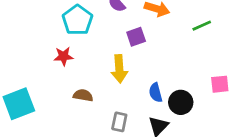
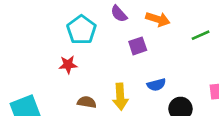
yellow arrow: (119, 69) -> (120, 97), moved
blue semicircle: (156, 93) -> (156, 85), moved, turned -90

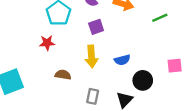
purple square: (138, 46) -> (96, 27), moved
yellow arrow: (120, 97) -> (92, 56), moved

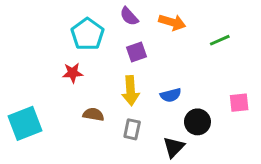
gray rectangle: (93, 96) -> (132, 129), moved

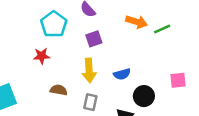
orange arrow: (172, 22) -> (137, 22), moved

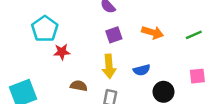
orange arrow: (137, 22) -> (153, 32), moved
cyan pentagon: (54, 24) -> (45, 29), moved
green line: (162, 29) -> (194, 35), moved

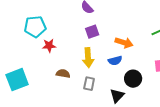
cyan pentagon: (45, 29) -> (35, 27), turned 30
orange arrow: (153, 32) -> (124, 43), moved

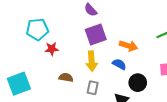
purple square: (92, 32) -> (96, 34), size x1.5
blue semicircle: (115, 61) -> (119, 64), turned -136

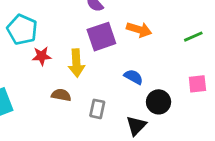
cyan pentagon: (37, 29) -> (22, 30), turned 30
orange arrow: (128, 46) -> (139, 30), moved
yellow arrow: (92, 61) -> (76, 63), moved

